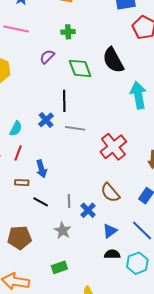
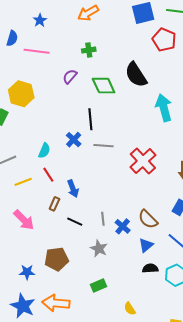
red line: (18, 153) -> (48, 175), turned -49
brown rectangle: (22, 183) -> (54, 204), turned -64
brown semicircle: (110, 193) -> (148, 219), moved

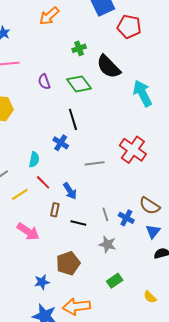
green cross: (89, 50) -> (79, 48), moved
purple semicircle: (70, 76) -> (44, 82), turned -49
gray line: (103, 146) -> (95, 163), moved

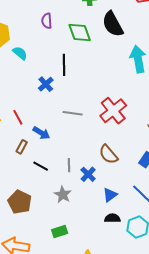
cyan semicircle: (34, 160) -> (20, 53), moved, turned -77
blue arrow: (70, 191) -> (41, 133), turned -42
brown semicircle: (150, 206) -> (108, 154), moved
brown pentagon: (68, 263) -> (20, 202), turned 30

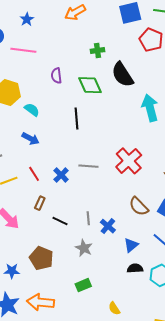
blue cross: (46, 84) -> (61, 175), moved
blue arrow: (41, 133) -> (31, 139), moved
brown semicircle: (108, 154) -> (139, 206), moved

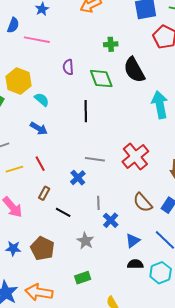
blue cross: (61, 175) -> (78, 178), moved
gray line: (88, 218) -> (98, 203), moved
blue star: (12, 271) -> (13, 248), moved

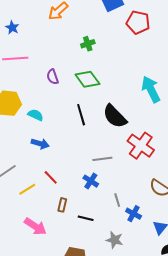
black semicircle: (134, 70) -> (115, 116), moved

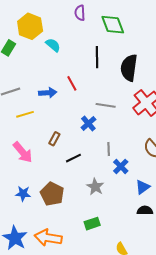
black semicircle: (115, 116) -> (129, 68), turned 36
blue arrow: (40, 144) -> (48, 93), moved, turned -36
red line: (51, 177) -> (72, 83), moved
black line: (86, 218) -> (73, 158), turned -56

